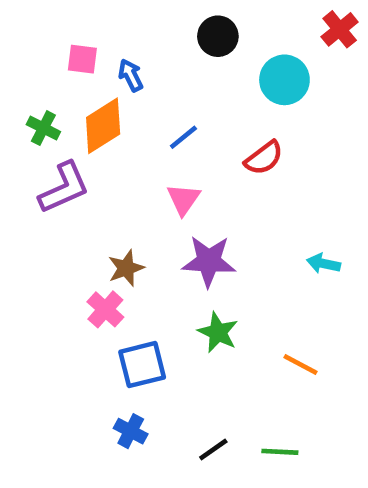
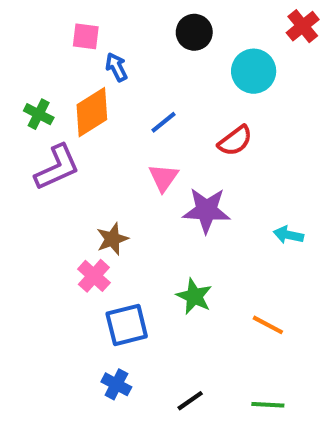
pink square: (82, 59) -> (86, 36), moved
purple star: (209, 261) -> (206, 210), moved
green line: (280, 452) -> (268, 405), moved

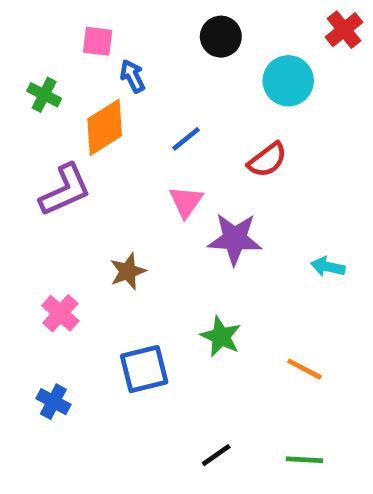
green cross: (39, 114) -> (44, 95), moved
pink cross: (94, 276) -> (60, 313), moved
blue cross: (116, 384) -> (53, 402), moved

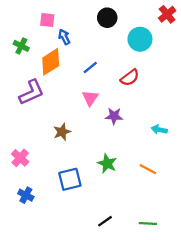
purple star: (235, 239) -> (114, 116), size x0.7
pink cross: (60, 313) -> (20, 158), moved
orange line: (305, 369) -> (148, 169), moved

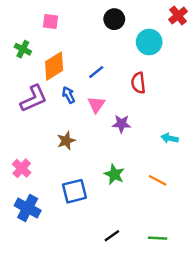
blue arrow: (64, 37) -> (69, 95), moved
red semicircle: (130, 78) -> (138, 83), turned 120
blue cross: (26, 195) -> (28, 208), size x1.5

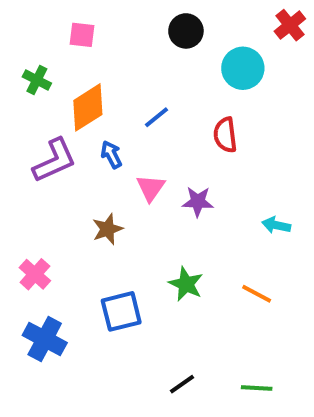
pink triangle: (96, 105) -> (151, 188), moved

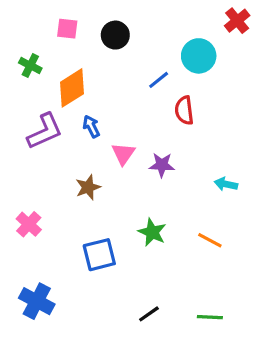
black circle: (186, 31) -> (115, 35), moved
blue line: (157, 117) -> (159, 80), moved
blue cross: (45, 339) -> (37, 301), moved

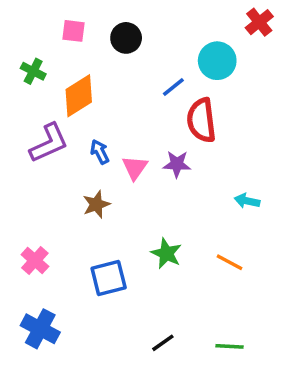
red semicircle: (184, 110) -> (201, 120), size x1.4
blue arrow: (91, 126) -> (100, 152), moved
purple star: (162, 165) -> (177, 164), moved
pink cross: (29, 224) -> (35, 260), moved

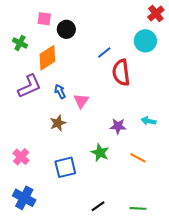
black circle: (126, 38) -> (66, 29), moved
cyan circle: (217, 61) -> (145, 41), moved
purple star: (177, 164) -> (118, 126), moved

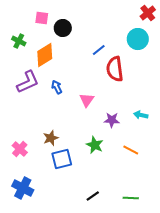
pink triangle: (81, 101) -> (87, 100), moved
brown star: (58, 123) -> (51, 138), moved

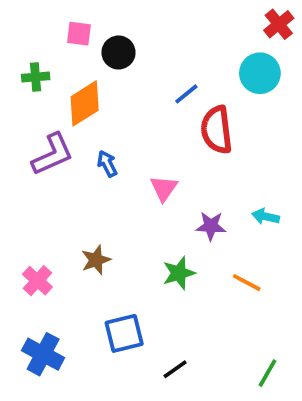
green cross: (19, 41) -> (36, 77), turned -32
green star: (95, 145) -> (179, 273), turned 30
blue square: (62, 159) -> (124, 333), moved
green line: (131, 198) -> (267, 373), moved, turned -63

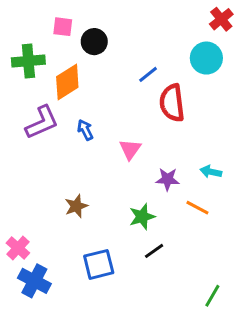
green cross: (36, 77) -> (28, 61), size x1.5
pink cross: (37, 281) -> (18, 248), moved
orange line: (247, 283) -> (197, 208), moved
black line: (175, 369) -> (154, 251), moved

